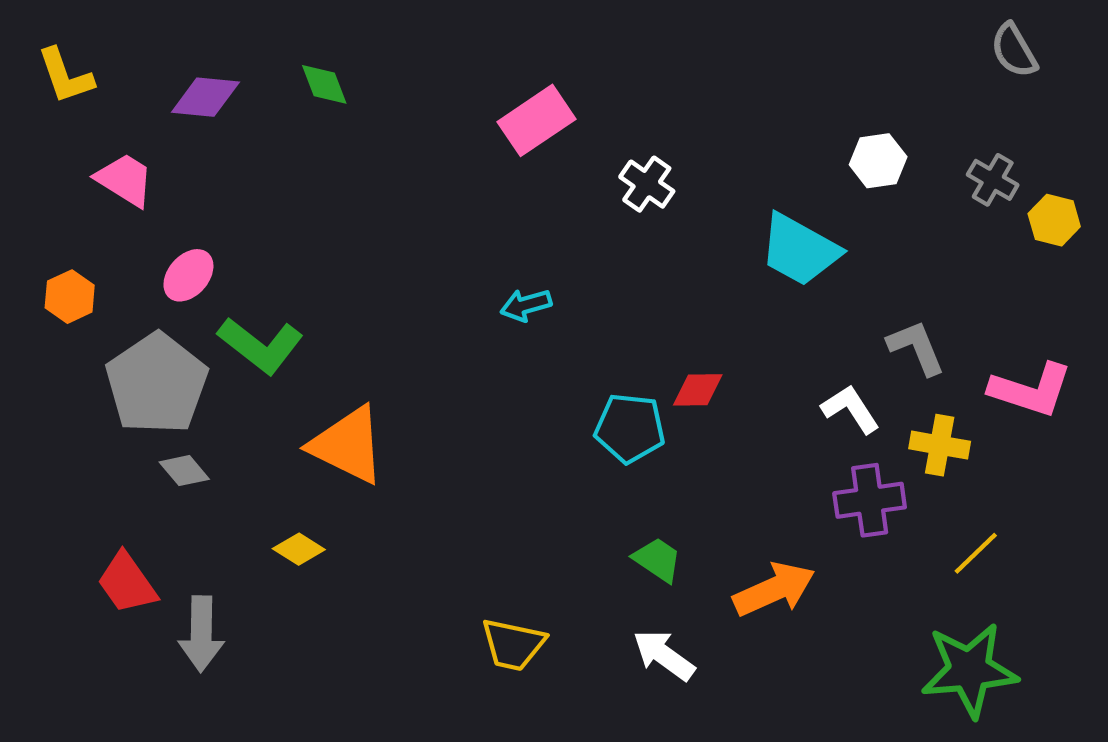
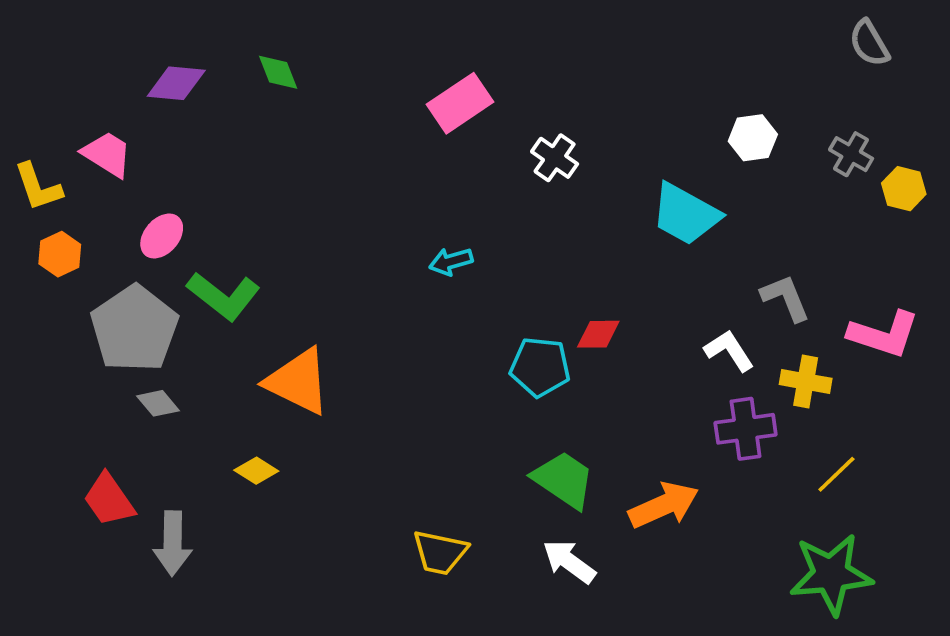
yellow L-shape: (65, 76) -> (38, 187), moved
green trapezoid: (657, 560) -> (564, 480), size x1.5

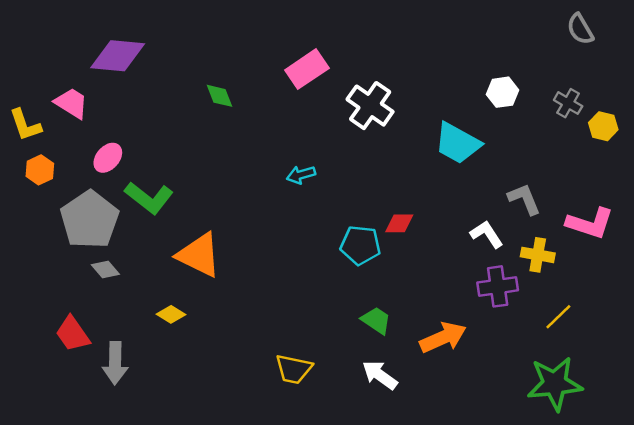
green diamond: (278, 72) -> (220, 96), moved
purple diamond: (176, 83) -> (118, 56), size x1.4
white cross: (555, 158) -> (370, 106), size x1.5
green trapezoid: (564, 480) -> (376, 320), size x0.7

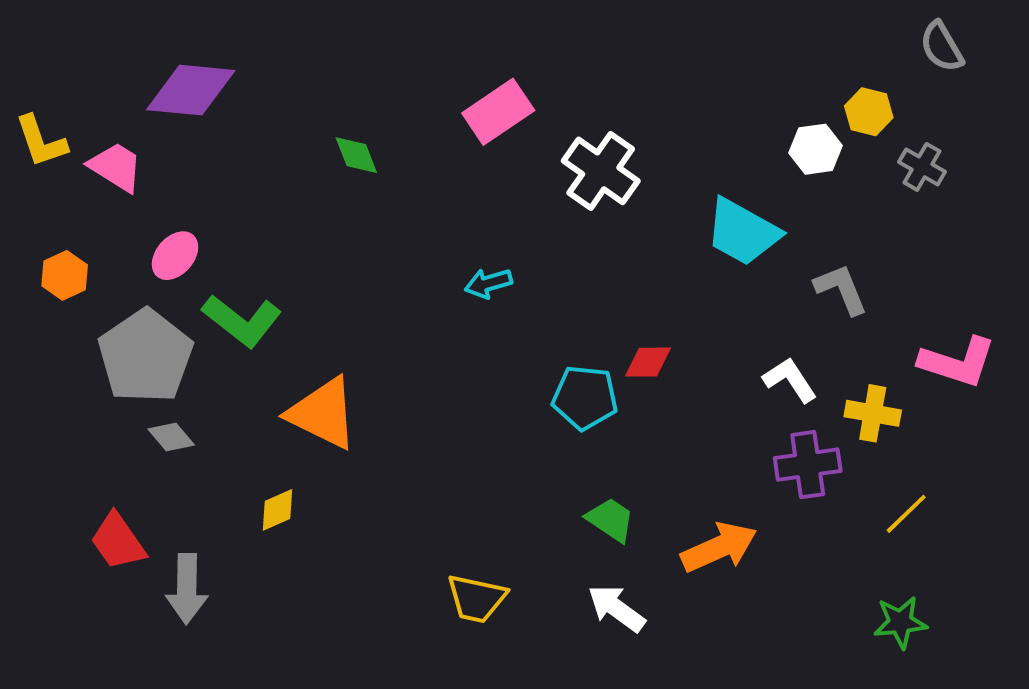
yellow L-shape: (25, 125) -> (41, 141), moved
yellow hexagon: (603, 126) -> (869, 112), moved
gray L-shape: (524, 199) -> (841, 289), moved
yellow diamond: (171, 314) -> (277, 510), turned -56
green star: (555, 384) -> (900, 622), size x0.6

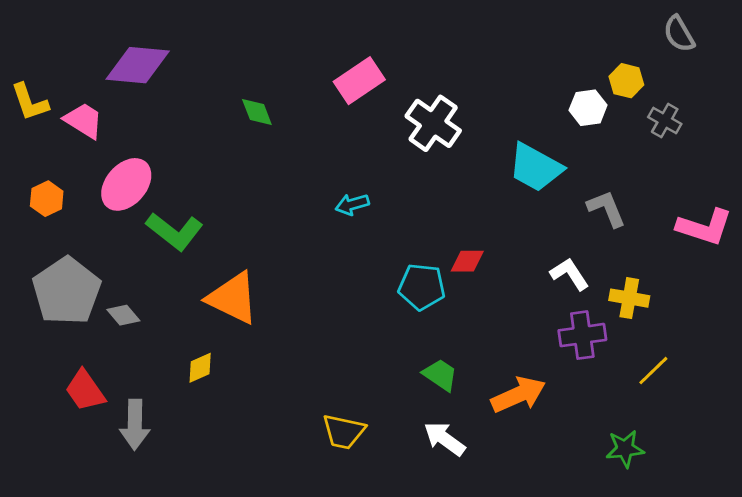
pink ellipse: (175, 256) -> (126, 184), size x1.5
gray pentagon: (145, 356) -> (67, 291), moved
pink L-shape: (957, 362) -> (705, 227), moved
green star: (900, 622) -> (625, 449), moved

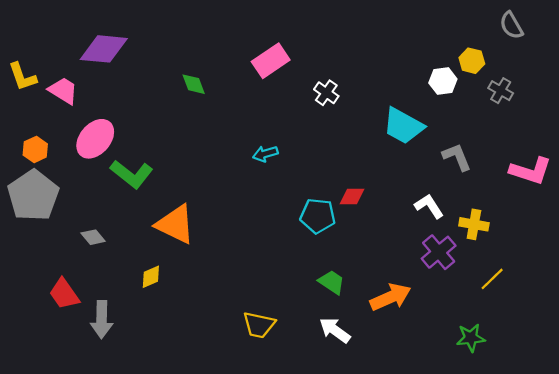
white cross: (433, 123) -> (326, 93), size x0.6
gray pentagon: (67, 291) -> (33, 195), moved
purple cross: (582, 335) -> (439, 252), turned -32

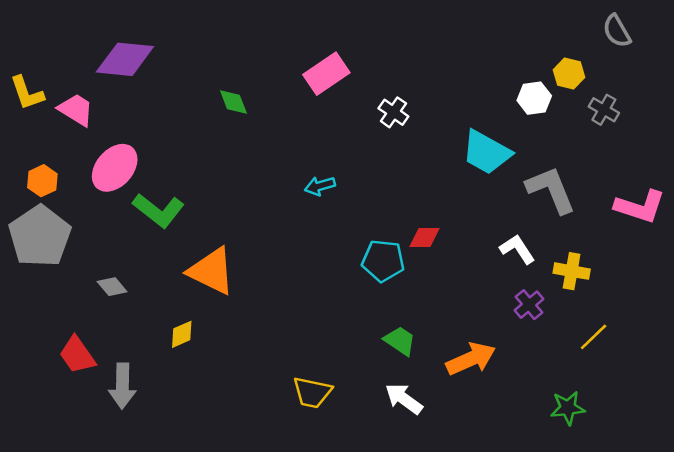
gray L-shape: (457, 157) -> (551, 190), size x1.4
purple cross: (439, 252) -> (529, 305), size x0.7

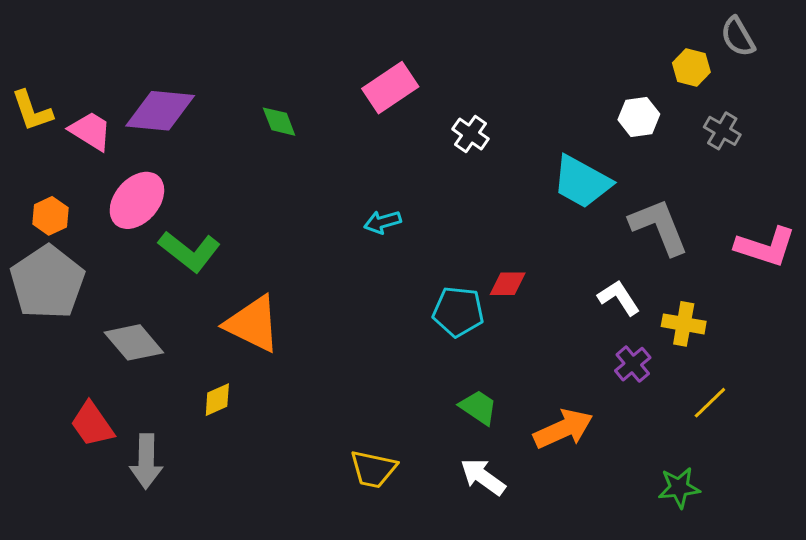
purple diamond: (125, 59) -> (160, 111), moved
yellow hexagon: (569, 74) -> (691, 68), moved
gray diamond: (112, 287) -> (134, 342), size x1.6

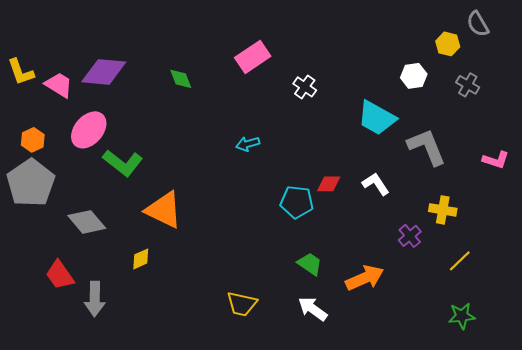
pink L-shape: (766, 247) -> (496, 160), size x0.7
white L-shape: (619, 298) -> (376, 184), moved
green star: (679, 488) -> (462, 316), moved

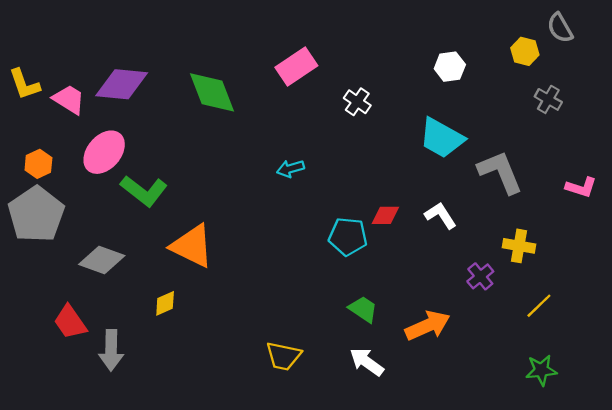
white hexagon: (414, 76) -> (450, 67), moved
green diamond: (181, 79) -> (212, 92), size x1.8
gray diamond: (87, 222) -> (102, 260), turned -30

